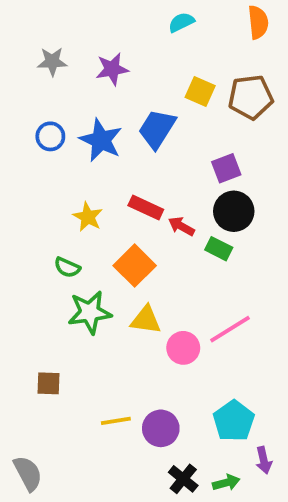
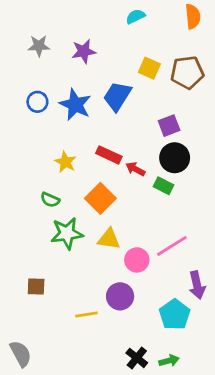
purple circle: (161, 428) -> (120, 296), moved
purple arrow: (264, 460) -> (197, 285), moved, size x1.4

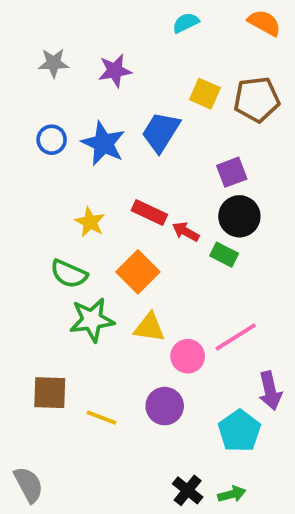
orange semicircle: (193, 16) -> (264, 23), turned -55
green semicircle: (50, 200) -> (69, 274), size x1.4
brown square: (36, 287) -> (50, 393), size x1.4
yellow line: (86, 315) -> (101, 418), moved, turned 30

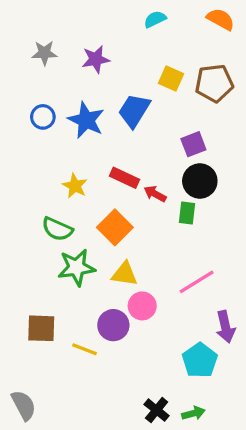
green rectangle: (224, 255) -> (187, 213), turned 70
pink circle: (188, 356) -> (142, 306), moved
purple circle: (165, 406) -> (113, 325), moved

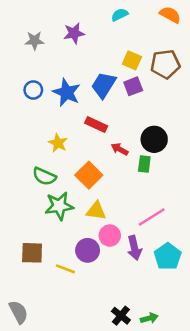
purple star: (96, 59) -> (74, 33), moved
purple square: (193, 144) -> (133, 86), moved
red rectangle: (125, 178) -> (96, 125), moved
purple arrow: (225, 327) -> (134, 248), moved
cyan pentagon: (200, 360) -> (168, 256), moved

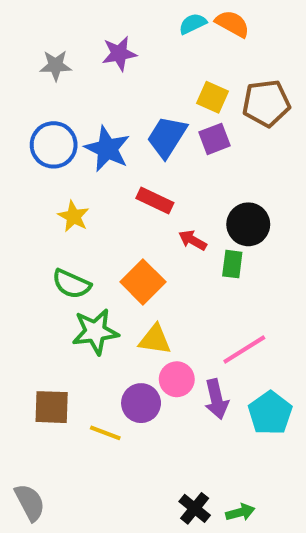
orange semicircle: (170, 15) -> (232, 24), moved
blue circle: (33, 90) -> (54, 145), size x1.5
yellow star: (58, 143) -> (73, 216), moved

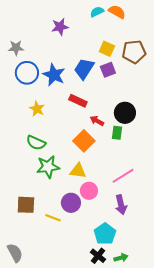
gray star: (56, 65) -> (16, 48), moved
orange square: (143, 282) -> (84, 141), moved
purple arrow: (216, 399) -> (121, 205), moved
cyan pentagon: (270, 413) -> (105, 234), moved

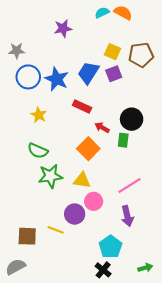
brown square: (26, 205) -> (27, 236), moved
gray semicircle: (15, 253) -> (16, 267), turned -90
green arrow: (121, 258) -> (145, 268), moved

